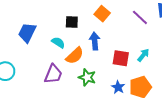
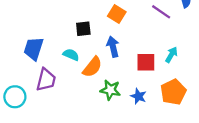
purple trapezoid: (53, 74) -> (46, 80), moved
blue star: (118, 87) -> (138, 96), moved

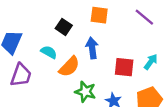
orange square: (117, 14) -> (99, 15), turned -30
black square: (83, 29) -> (64, 27), turned 35

